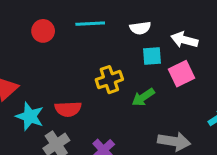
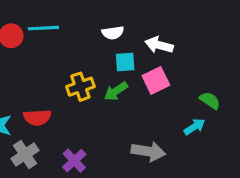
cyan line: (90, 24) -> (43, 28), moved
green arrow: (143, 97) -> (116, 91), moved

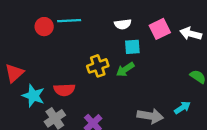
white arrow: (159, 45) -> (191, 34), moved
pink square: (156, 80) -> (160, 29), moved
cyan arrow: (194, 127) -> (182, 108), moved

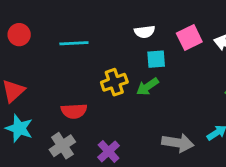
cyan line: (69, 21) -> (74, 43), moved
red circle: (44, 27) -> (19, 35), moved
cyan star: (33, 96) -> (19, 128), moved

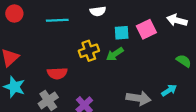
white semicircle: (145, 32) -> (98, 11), moved
pink square: (189, 38) -> (146, 29), moved

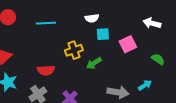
white semicircle: (98, 11) -> (92, 18), moved
pink square: (146, 29) -> (128, 44), moved
green arrow: (115, 54) -> (94, 63), moved

